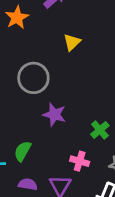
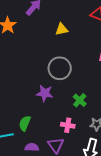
yellow triangle: (72, 42) -> (62, 29), moved, turned 40
gray circle: (33, 78) -> (60, 68), moved

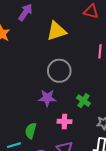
yellow triangle: (62, 29) -> (56, 31), size x1.5
pink cross: (68, 125) -> (64, 121), moved

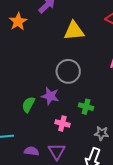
green cross: (83, 101) -> (86, 107), turned -32
green semicircle: (31, 131) -> (28, 105), moved

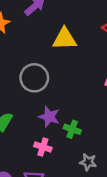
gray circle: (68, 71) -> (34, 78), moved
purple star: (50, 96) -> (49, 117), moved

